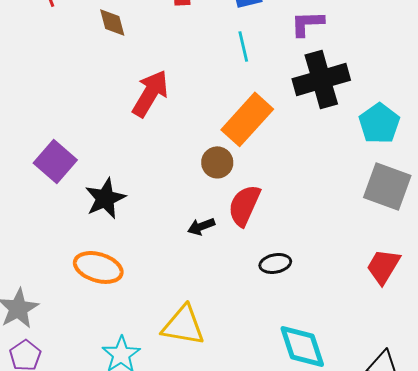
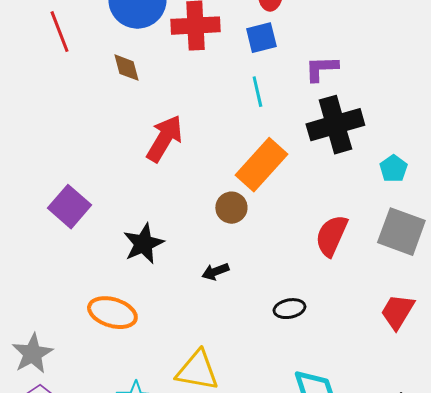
cyan pentagon: (379, 123) -> (393, 169), size x0.7
black star: (105, 198) -> (143, 244), moved
red semicircle: (244, 205) -> (331, 236), moved

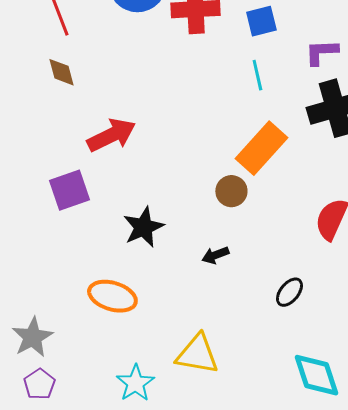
brown diamond: (126, 68) -> (61, 72), moved
red arrow: (164, 139) -> (111, 135), moved, turned 33
purple square: (69, 207) -> (69, 190), turned 30
black ellipse: (289, 309) -> (289, 292), turned -40

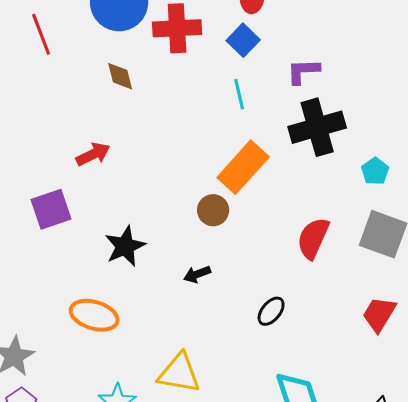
blue square: (261, 21) -> (243, 40), turned -32
brown diamond: (61, 72) -> (120, 76), moved
red arrow: (111, 135) -> (93, 154), size x0.7

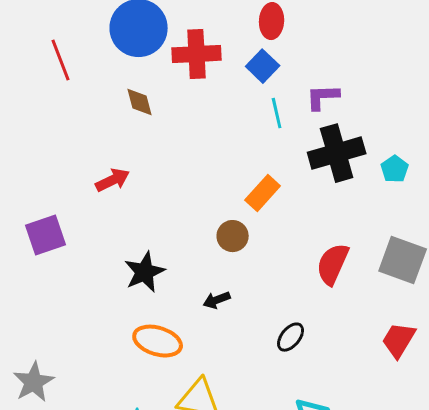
cyan line: (239, 94) -> (277, 113), moved
orange rectangle: (243, 167) -> (263, 193), size x0.7
cyan pentagon: (375, 171) -> (395, 169), moved
purple square: (51, 209) -> (46, 235), moved
orange ellipse: (94, 315) -> (158, 341), moved

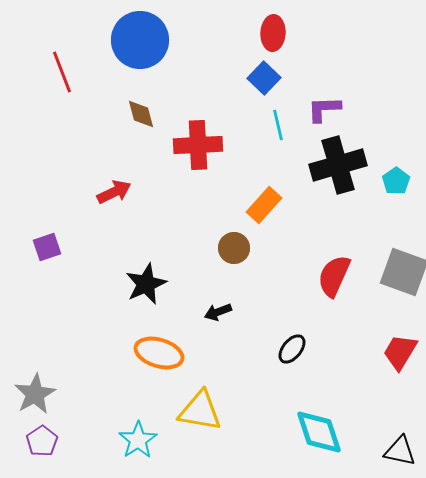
red cross: (197, 54) -> (198, 145), moved
purple square: (46, 235) -> (47, 247), size x0.7

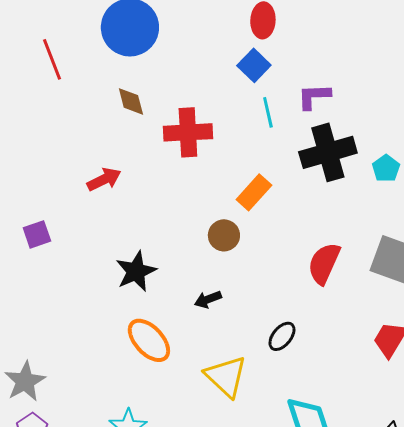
orange ellipse: (159, 353) -> (149, 340), turned 30
yellow triangle: (200, 411) -> (226, 376), moved, turned 33

